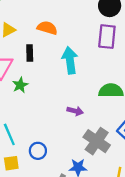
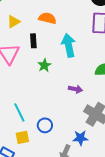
green star: (20, 85) -> (44, 65), moved

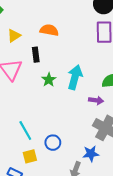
cyan arrow: (69, 45) -> (75, 77), moved, turned 30
purple arrow: (75, 89) -> (96, 100), moved

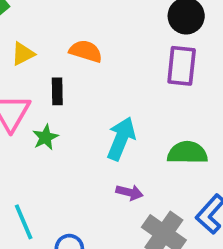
green star: (49, 80) -> (45, 137), moved
purple arrow: (96, 100) -> (129, 192), moved

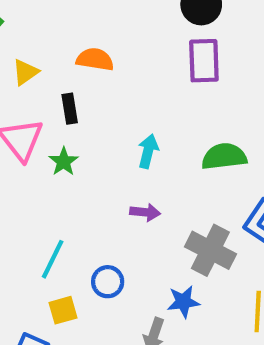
cyan arrow: (121, 139) -> (148, 151), size x0.7
purple arrow: (129, 192) -> (145, 212), moved
cyan line: (24, 222) -> (53, 259), turned 57

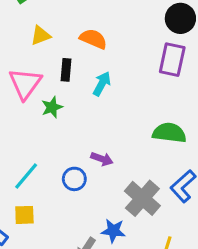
cyan arrow: (148, 151) -> (102, 84), moved
blue circle: (108, 282) -> (74, 179), moved

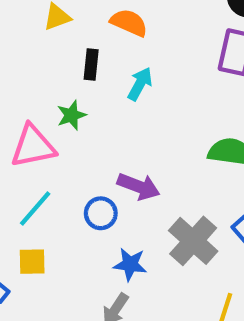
pink triangle: (25, 84) -> (33, 146), moved, turned 42
purple arrow: (102, 159) -> (139, 186), size x1.4
blue star: (113, 231) -> (130, 264), moved

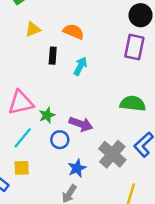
green star: (71, 115) -> (47, 115), moved
blue star: (130, 264) -> (77, 168), turned -30

